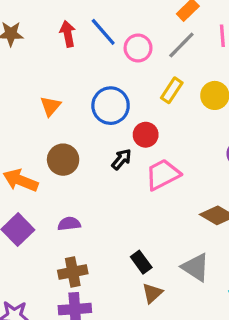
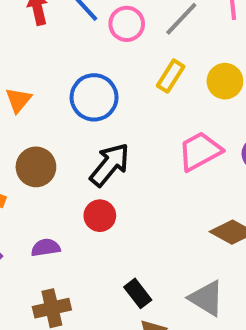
red circle: (146, 135) -> (100, 216), moved
black arrow: (122, 159) -> (110, 165), size x1.6
pink trapezoid: (163, 174) -> (200, 151), moved

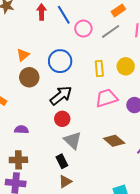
yellow rectangle: (171, 76) -> (99, 68), moved, turned -49
brown circle: (36, 167) -> (29, 77), moved
red circle: (100, 216) -> (62, 119), moved
gray triangle: (207, 298) -> (73, 140), moved

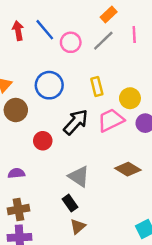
yellow circle: (126, 66) -> (130, 98), moved
black arrow: (61, 96) -> (76, 122), moved
red circle: (62, 119) -> (43, 141), moved

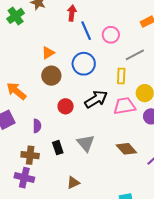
blue line: (45, 30) -> (86, 31), moved
gray line: (103, 41) -> (135, 55), moved
purple semicircle: (16, 173) -> (37, 126), turned 80
black rectangle: (70, 203) -> (58, 148), moved

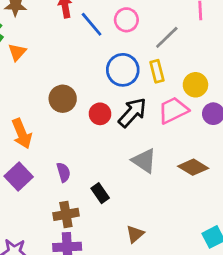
orange triangle: (48, 53) -> (17, 52), moved
blue circle: (84, 64) -> (123, 70), moved
orange arrow: (16, 91) -> (22, 134), turned -135
red circle: (66, 106) -> (100, 114), moved
gray triangle: (86, 143) -> (144, 161), moved

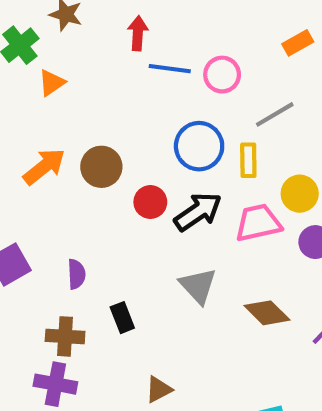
blue line: (92, 24) -> (170, 69), turned -56
orange arrow: (22, 134) -> (44, 167), moved, turned -120

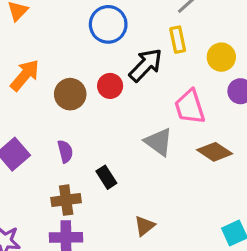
blue circle: (199, 146) -> (108, 24), moved
brown circle: (101, 167) -> (70, 94), moved
black arrow: (198, 212) -> (146, 65), moved
pink trapezoid: (258, 223) -> (190, 107), moved, turned -84

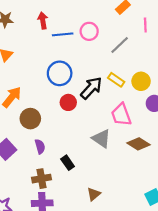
blue circle: (108, 24) -> (60, 73), moved
yellow rectangle: (178, 40) -> (116, 80), moved, turned -42
brown circle: (70, 94) -> (30, 119), moved

